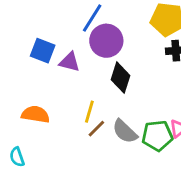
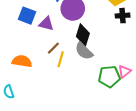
brown line: (96, 129) -> (53, 48), moved
gray semicircle: (125, 131) -> (84, 51), moved

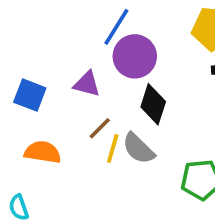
blue square: (27, 16) -> (30, 95), moved
gray semicircle: (84, 51) -> (138, 148), moved

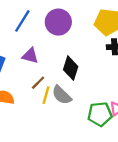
blue line: (116, 27) -> (22, 21), moved
purple circle: (135, 56) -> (58, 22), moved

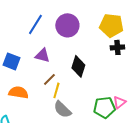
gray semicircle: (62, 95) -> (62, 109), moved

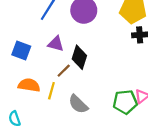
black diamond: (78, 66) -> (79, 57), moved
yellow line: (56, 90) -> (51, 91), moved

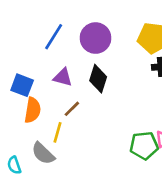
black diamond: (79, 57) -> (98, 79), moved
orange semicircle: (29, 85) -> (33, 110), moved, turned 90
gray semicircle: (78, 104) -> (43, 153), moved

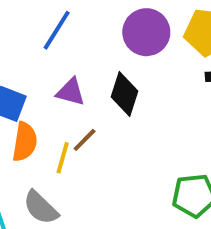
purple circle: (96, 38) -> (146, 32), moved
yellow line: (57, 132) -> (63, 158), moved

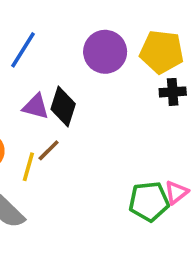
black diamond: (124, 94) -> (63, 107), moved

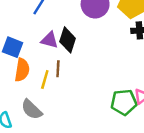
brown line: (49, 150) -> (58, 69), turned -42

